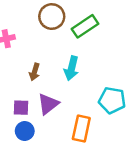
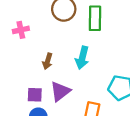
green rectangle: (85, 26) -> (95, 18), turned -55

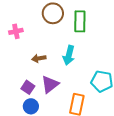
brown arrow: (48, 61) -> (39, 58), turned 64
purple square: (35, 95) -> (28, 87), turned 32

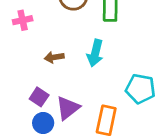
purple triangle: (50, 84) -> (68, 108), moved

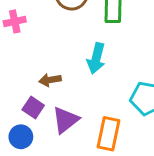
brown arrow: (54, 57) -> (50, 80), moved
blue circle: (43, 123) -> (21, 137), moved

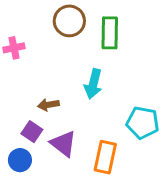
purple triangle: (65, 120) -> (63, 144), turned -44

